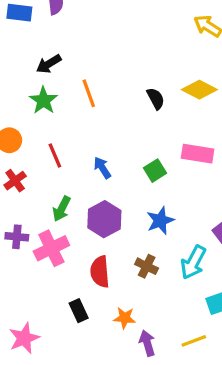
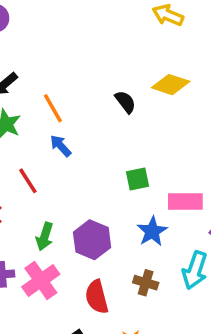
pink rectangle: (198, 154) -> (185, 201), moved
blue arrow: (102, 168) -> (61, 146), moved
green square: (155, 171) -> (138, 179), turned 30

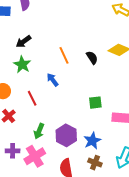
orange line: (53, 108) -> (64, 55), moved
blue star: (152, 231) -> (92, 141), moved

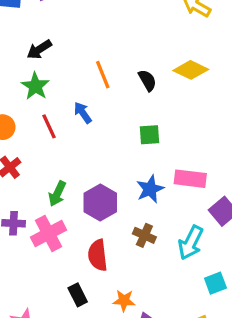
red line: (32, 98) -> (49, 126), moved
green square: (95, 103) -> (150, 135), moved
blue star: (92, 141) -> (150, 189), moved
brown cross: (95, 163) -> (144, 235), moved

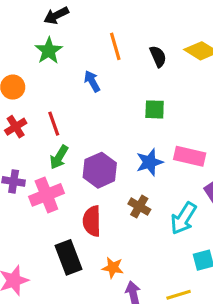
red line: (49, 126) -> (54, 124), moved
black rectangle: (78, 295) -> (69, 257), size x1.5

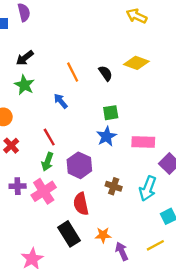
red line: (54, 124) -> (49, 137), moved
blue star: (150, 162) -> (107, 136), moved

